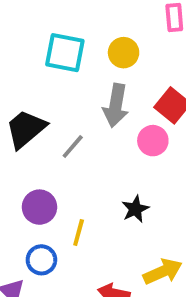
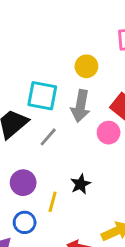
cyan square: (65, 53) -> (42, 96), moved
black star: (135, 209) -> (81, 184), moved

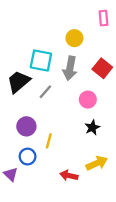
pink circle: (109, 133) -> (88, 100), moved
black star: (81, 184) -> (92, 127), moved

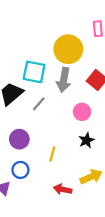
yellow circle: (74, 38) -> (68, 49), size x1.6
yellow line: (49, 141) -> (52, 154), moved

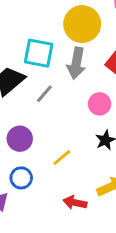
yellow line: (52, 154) -> (62, 158), turned 35

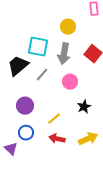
yellow circle: (82, 24) -> (68, 27), size x0.6
pink circle: (100, 104) -> (70, 82), moved
red arrow: (75, 203) -> (57, 139), moved

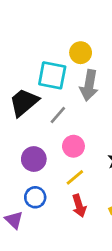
yellow circle: (68, 27) -> (81, 53), moved
pink circle: (70, 82) -> (73, 146), moved
red arrow: (57, 139) -> (79, 206), turned -119

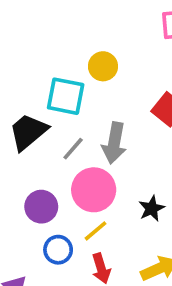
gray arrow: (89, 85) -> (114, 143), moved
pink circle: (73, 146) -> (94, 190), size x1.5
blue circle: (35, 197) -> (58, 250), moved

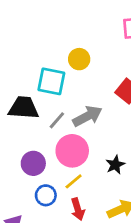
black trapezoid: (28, 132) -> (24, 108), turned 44
gray arrow: (114, 143) -> (87, 116), turned -128

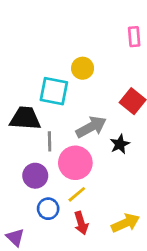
gray line: (57, 120) -> (50, 141), moved, turned -42
black star: (115, 165) -> (120, 144), moved

